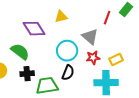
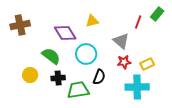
cyan circle: (67, 51) -> (86, 54), moved

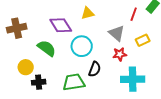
brown cross: (20, 25) -> (17, 28), moved
yellow rectangle: (147, 64) -> (143, 40), moved
black cross: (58, 78) -> (39, 82), moved

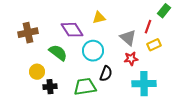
red line: (134, 14) -> (148, 27), moved

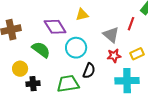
yellow rectangle: (154, 45) -> (137, 54), moved

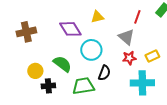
red line: (131, 24) -> (137, 17), moved
green semicircle: (41, 50) -> (62, 64), moved

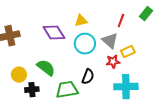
cyan circle: (91, 50) -> (85, 44), moved
yellow rectangle: (152, 56) -> (128, 52), moved

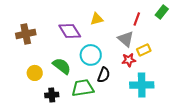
cyan circle: (85, 44) -> (91, 55), moved
black cross: (32, 90) -> (52, 95), moved

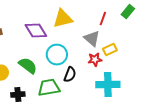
yellow triangle: (97, 19) -> (63, 19), size x1.5

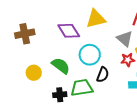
black cross: (18, 95) -> (60, 95), moved

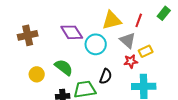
yellow triangle: (96, 19) -> (112, 20), moved
cyan circle: (90, 55) -> (96, 44), moved

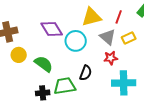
yellow rectangle: (146, 51) -> (129, 38), moved
yellow circle: (37, 74) -> (19, 55), moved

